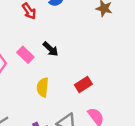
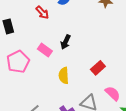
black arrow: (51, 49) -> (66, 42), turned 80

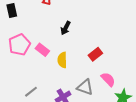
pink rectangle: (45, 50) -> (42, 50), moved

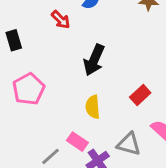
black arrow: (66, 28) -> (94, 60), size x1.5
pink rectangle: (42, 50) -> (77, 142), moved

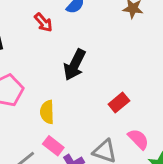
yellow semicircle: (93, 107) -> (47, 112), moved

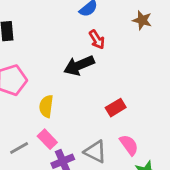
red arrow: (43, 22) -> (97, 39), moved
black arrow: (75, 65) -> (79, 65), turned 32

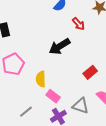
red arrow: (97, 39) -> (78, 24), moved
pink rectangle: (47, 139) -> (53, 96), moved

